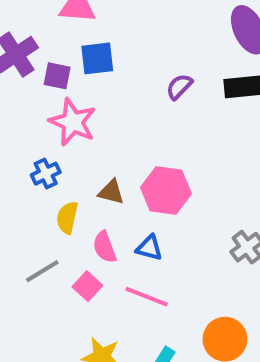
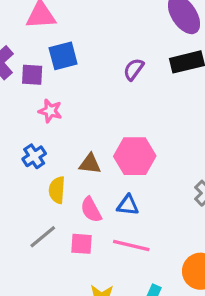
pink star: (73, 122) -> (50, 111), size x0.6
pink square: (87, 286) -> (81, 244), turned -30

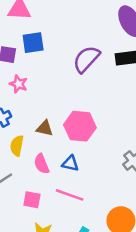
purple semicircle: (134, 69) -> (86, 59), size x1.6
pink square: (81, 244) -> (32, 200), moved

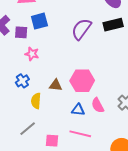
pink semicircle: (42, 164) -> (98, 105), moved

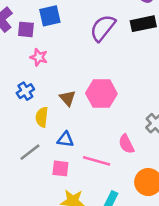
brown triangle: (56, 85) -> (67, 98), turned 40
pink semicircle: (98, 105) -> (126, 144), moved
blue triangle: (78, 110) -> (65, 139), moved

